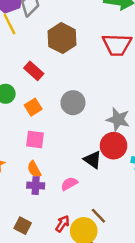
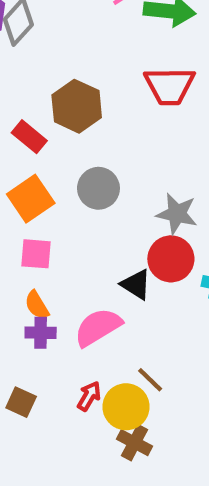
brown hexagon: (62, 38) -> (77, 106), moved
orange square: (33, 107) -> (31, 199), size x1.5
pink semicircle: (69, 184) -> (98, 327), size x1.6

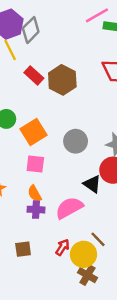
red rectangle: (29, 137) -> (34, 75), moved
gray circle: (98, 188) -> (76, 141), moved
brown square: (21, 402) -> (23, 249), turned -35

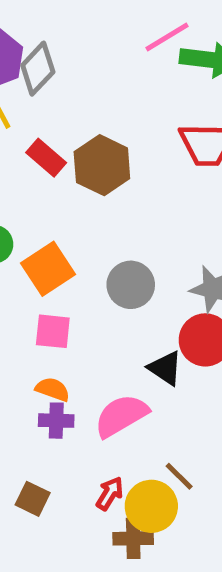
orange semicircle: (35, 194) -> (53, 389), turned 140
brown square: (23, 249) -> (33, 499), turned 35
brown cross: (87, 275) -> (133, 538), moved, turned -30

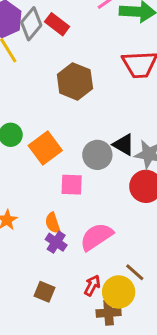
red rectangle: (46, 158) -> (57, 24), moved
pink square: (53, 331) -> (72, 185), moved
black triangle: (165, 368) -> (124, 145), moved
orange semicircle: (53, 389) -> (53, 223), turned -125
purple cross: (56, 421) -> (56, 242), turned 35

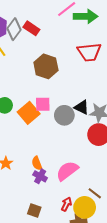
pink square: (72, 185) -> (43, 104), moved

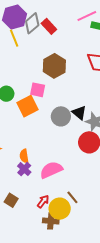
pink square: (43, 104) -> (38, 90), moved

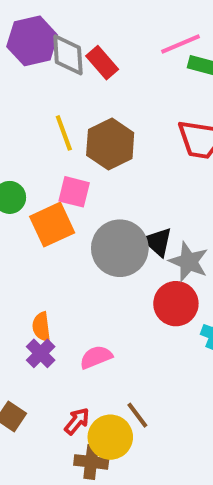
gray diamond: (32, 23) -> (68, 55), turned -55
yellow line: (14, 38) -> (64, 133), moved
gray circle: (61, 116) -> (120, 248), size x1.4
pink semicircle: (51, 170) -> (96, 357), size x0.7

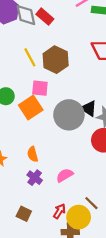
orange semicircle: (41, 327) -> (33, 154), moved

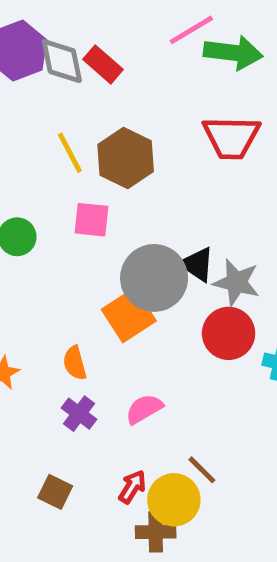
orange square: (31, 107) -> (129, 315), moved

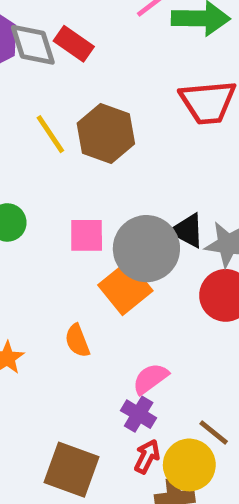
pink square: (92, 220) -> (87, 235), moved
purple cross: (79, 414) -> (139, 414), moved
brown square: (55, 492) -> (72, 470), size x1.6

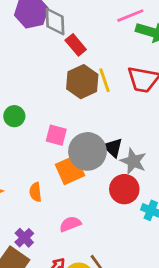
red rectangle: (74, 44) -> (76, 45), moved
yellow line: (50, 134) -> (105, 80), moved
purple cross: (139, 414) -> (24, 238), moved

